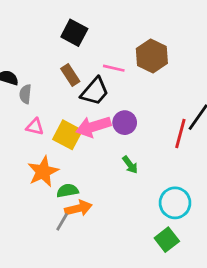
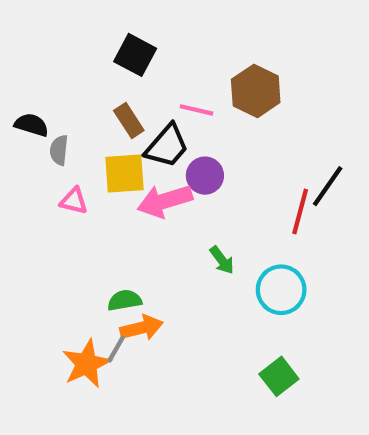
purple circle: (125, 123) -> (205, 176), moved
yellow square: (68, 135) -> (125, 173), moved, turned -32
orange star: (43, 172) -> (87, 364), moved
cyan circle: (175, 203) -> (281, 290), moved

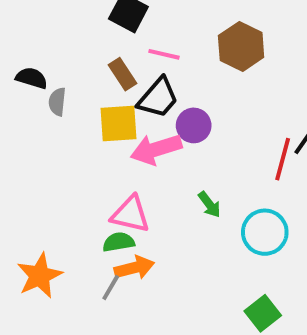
pink line: (196, 110) -> (164, 54), moved
pink triangle: (74, 201) -> (130, 214), moved, size x1.5
orange star: (87, 364) -> (40, 276), moved

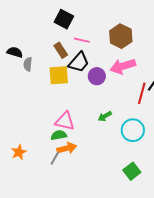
pink arrow: (156, 149) -> (123, 66), moved
green arrow: (209, 205) -> (105, 116), turned 96
orange star: (40, 276) -> (19, 152), size x0.7

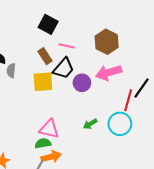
cyan circle: (133, 130) -> (120, 124), moved

